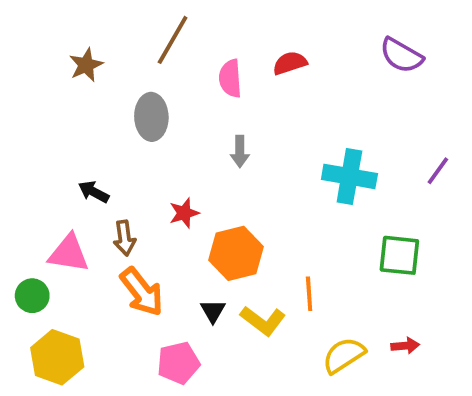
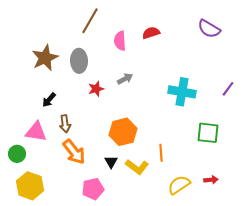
brown star: (86, 65) -> (45, 58), moved, size x1.5
gray arrow: (240, 151) -> (125, 79), turned -119
black arrow: (94, 192) -> (49, 100), turned -77
red star: (184, 213) -> (96, 89), moved

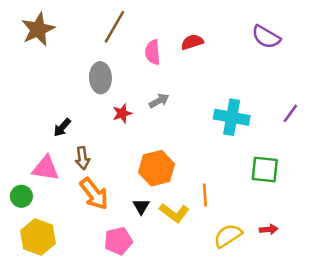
brown star: (45, 58) -> (38, 29), moved

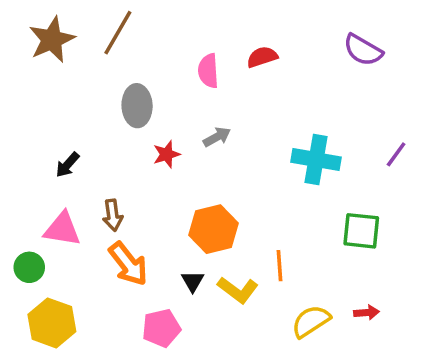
brown line: (114, 27) -> (118, 33), moved
black arrow: (62, 127) -> (67, 165), moved

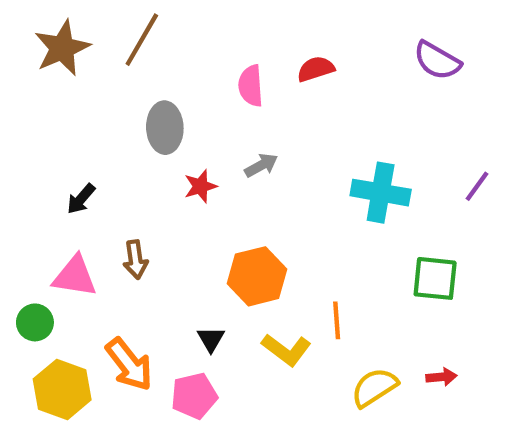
orange arrow: (128, 264) -> (129, 364), moved
black triangle: (193, 281) -> (211, 339), moved

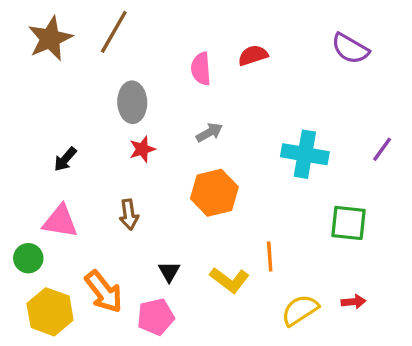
red star: (200, 186) -> (142, 149), moved
brown arrow: (135, 260) -> (129, 215), moved
orange hexagon: (257, 276) -> (214, 193), moved

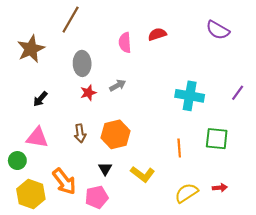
brown star: (50, 39) -> (31, 49), moved
gray arrow: (209, 132) -> (118, 85), moved
orange hexagon: (214, 193) -> (115, 134), moved
orange line: (270, 257) -> (179, 148), moved

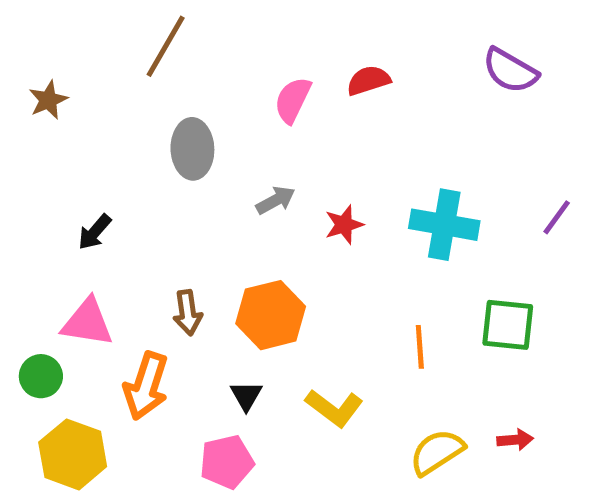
pink semicircle: (125, 43) -> (293, 100), turned 30
brown star: (31, 49) -> (48, 100), moved, size x0.6
red star: (88, 93) -> (344, 225), moved
orange arrow: (64, 181) -> (146, 386), moved, turned 56

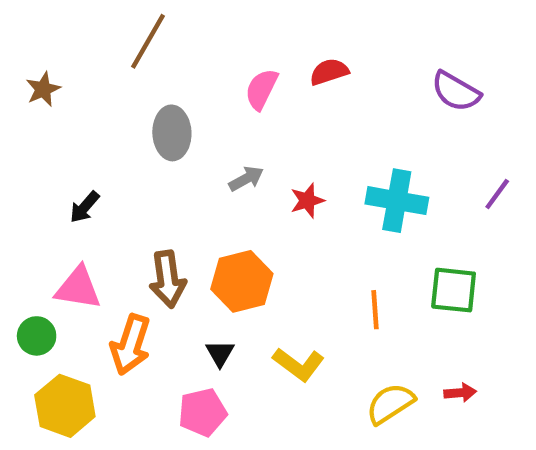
purple semicircle: (510, 71) -> (456, 91), moved
brown arrow: (188, 313) -> (168, 279), size x1.4

